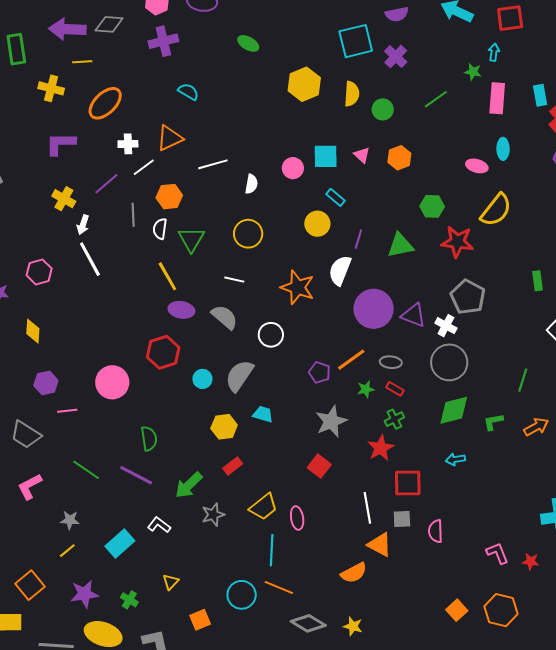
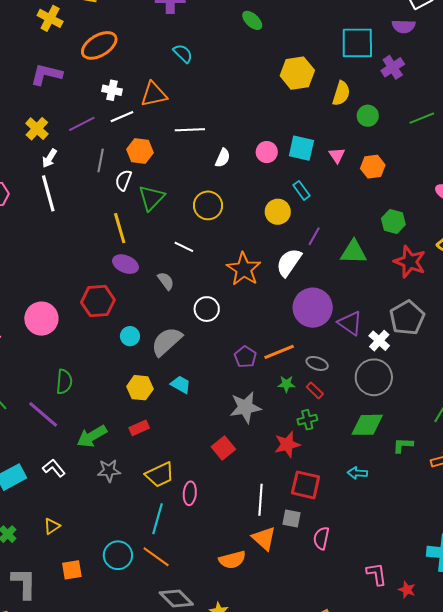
gray semicircle: (225, 317) -> (166, 281), size x0.7

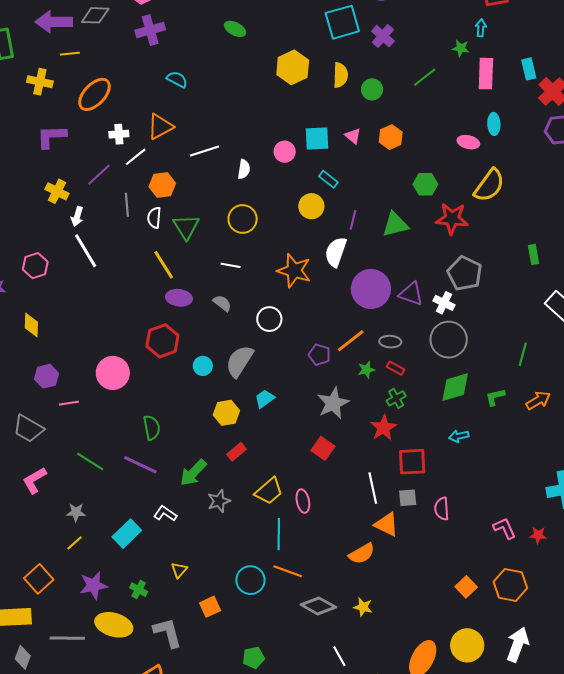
cyan trapezoid: (181, 384) -> (265, 399), turned -50

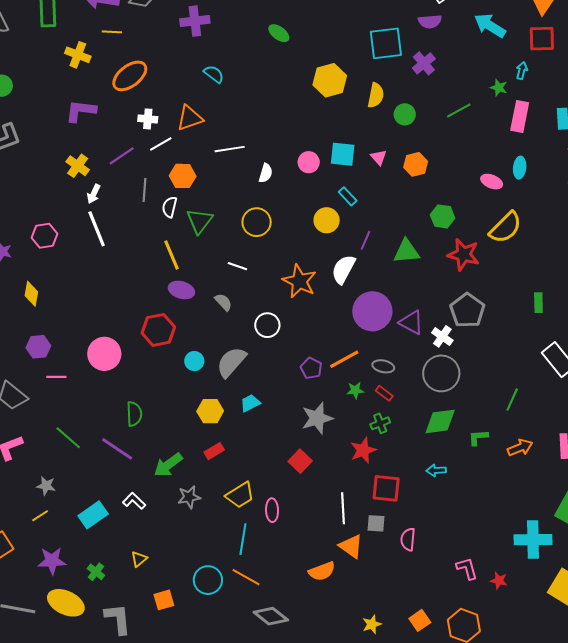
yellow star: (363, 607) -> (372, 624), moved, turned 30

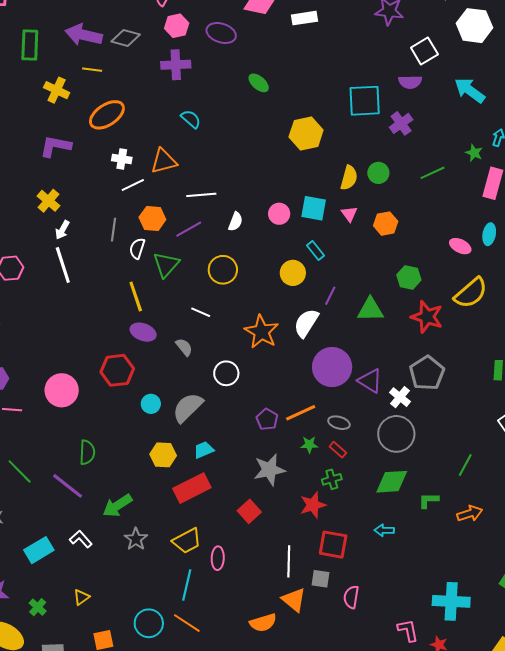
yellow semicircle: (376, 95) -> (349, 178), moved
purple line: (122, 156) -> (189, 229), moved
red rectangle: (214, 451) -> (192, 488), moved, size x1.8
gray star: (189, 497) -> (136, 539), turned -30
cyan cross: (533, 540) -> (451, 601), moved

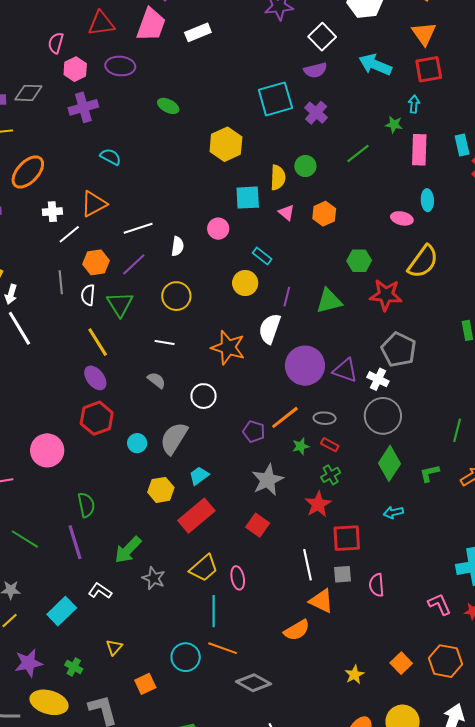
cyan square: (314, 208) -> (248, 198), moved
purple ellipse: (143, 332) -> (95, 378), moved, turned 45
green diamond: (392, 482) -> (390, 463), turned -40
purple line: (68, 486) -> (75, 542), turned 48

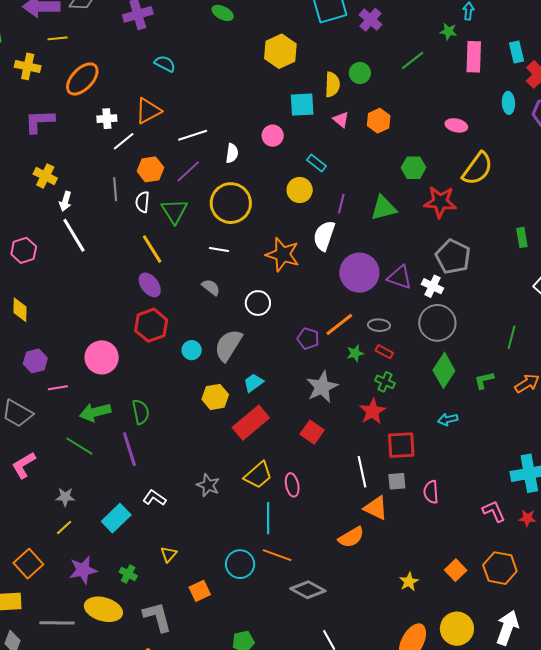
cyan ellipse: (427, 200) -> (508, 103), moved
yellow circle: (176, 296) -> (231, 203), size x1.4
green cross: (331, 475) -> (385, 382), turned -36
green arrow: (128, 550) -> (95, 412), moved, turned 32

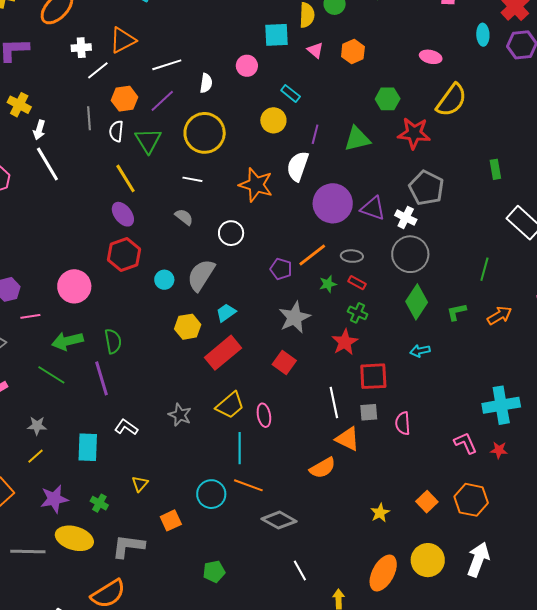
cyan rectangle: (116, 518) -> (88, 447), turned -44
gray L-shape: (157, 617) -> (128, 546), turned -68

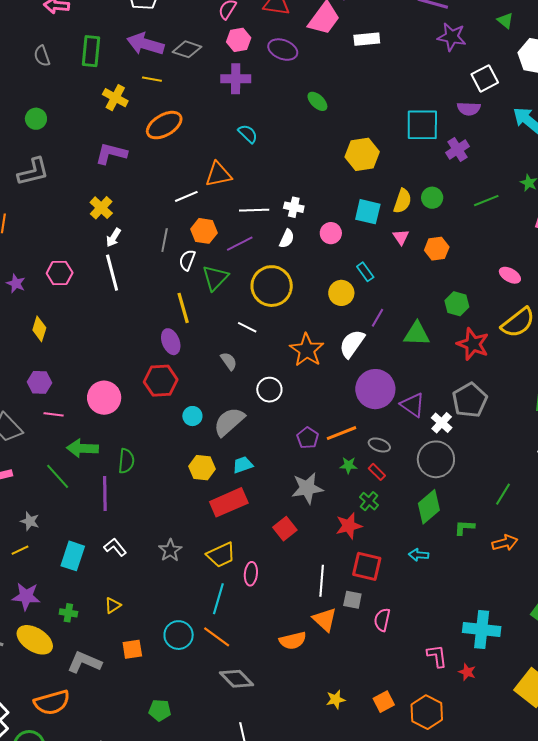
white cross: (81, 48) -> (294, 207), moved
green cross: (99, 503) -> (68, 613), turned -36

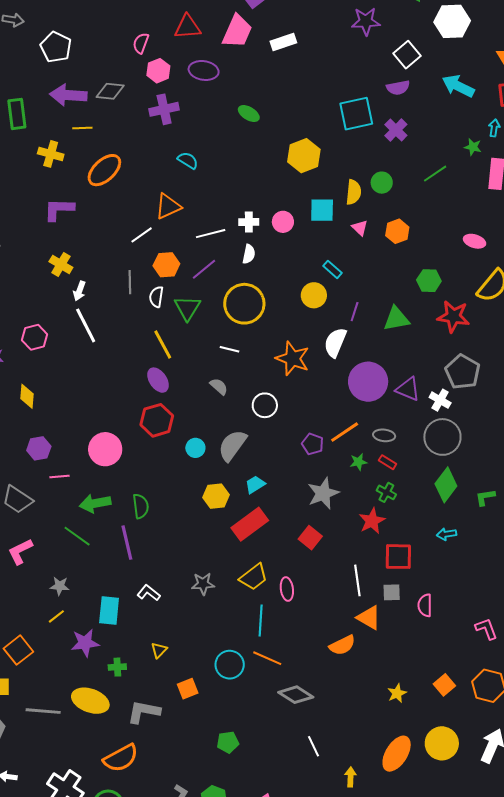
pink circle: (331, 233) -> (283, 222), moved
gray star: (170, 550) -> (203, 584), turned -30
purple star: (26, 596) -> (85, 643), moved

